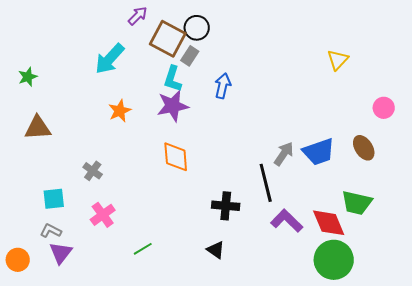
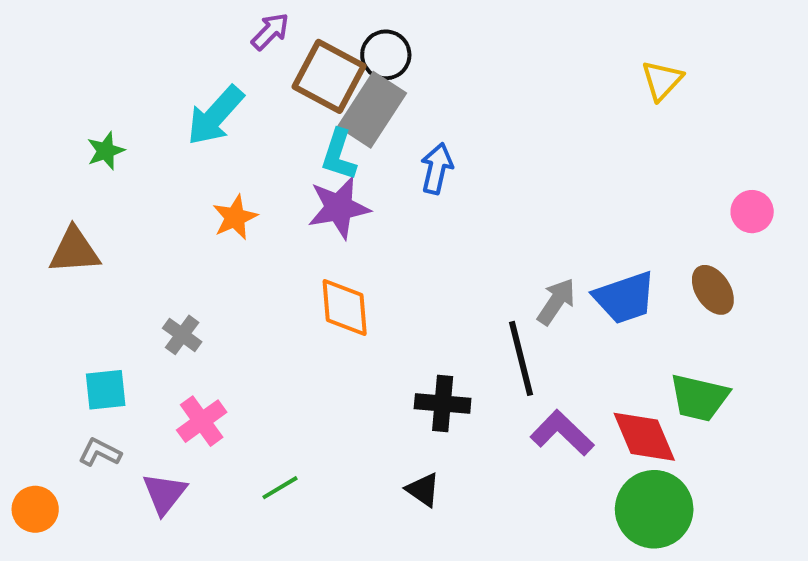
gray rectangle: (190, 56) -> (372, 110), size x1.8
yellow triangle: (338, 60) -> (662, 80), moved
green star: (28, 77) -> (106, 151), moved
purple triangle: (61, 253) -> (164, 494), moved

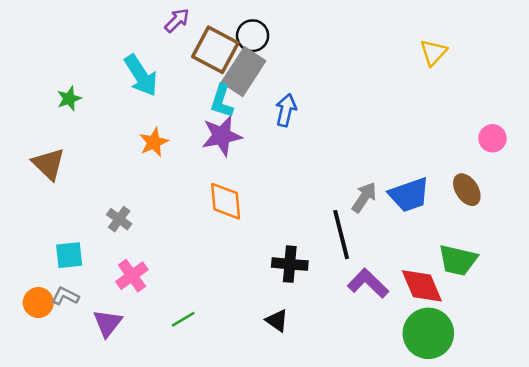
cyan arrow: (215, 116) -> (141, 75), turned -75
brown triangle: (74, 251) -> (49, 164), turned 48
orange circle: (35, 509) -> (38, 303), moved

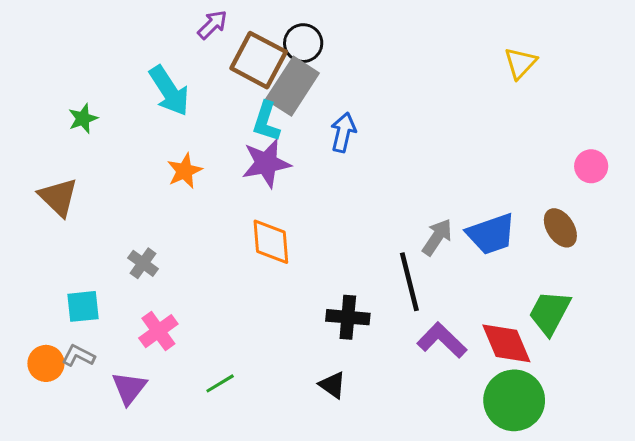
green trapezoid: (458, 260) -> (550, 313), turned 105

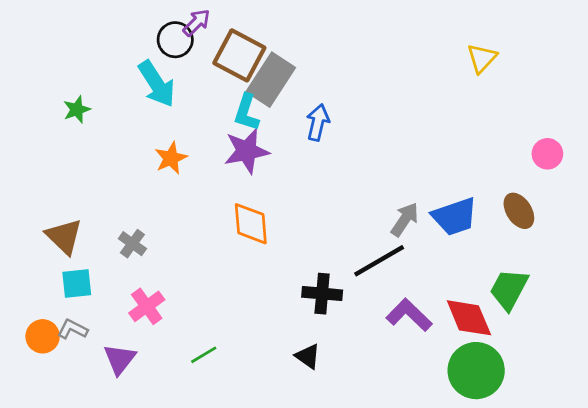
black circle: (303, 43) -> (175, 40), moved
brown triangle: (58, 197) -> (64, 237), moved
black line: (409, 282) -> (379, 261), turned 74

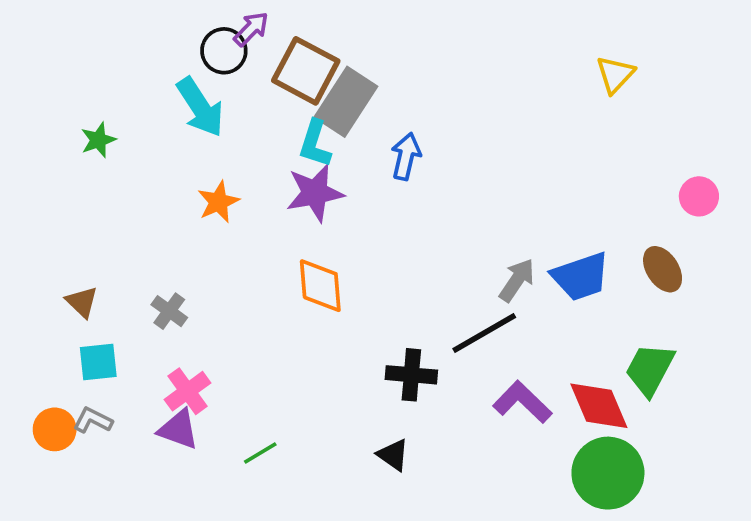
brown triangle: (64, 237) -> (82, 302), size x0.7
purple triangle: (120, 359) -> (178, 429), moved, turned -48

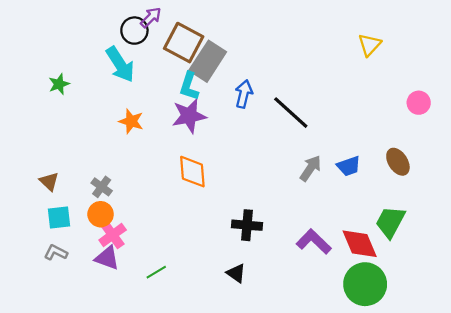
pink circle: (699, 196) -> (419, 103), moved
orange star: (218, 202) -> (131, 121), turned -30
blue trapezoid: (581, 276) -> (349, 166), size x0.7
black line: (484, 333) -> (291, 113), moved, turned 72
orange circle: (55, 429) -> (101, 214), moved

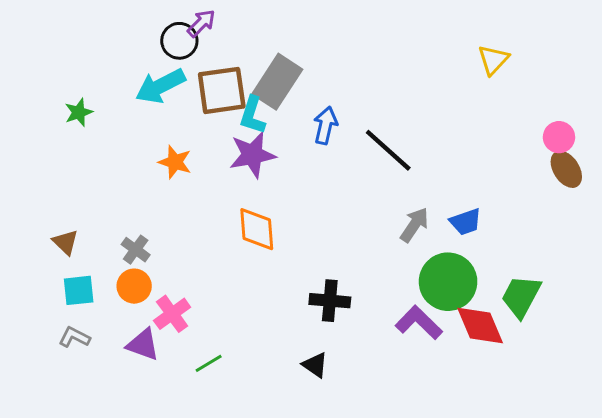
brown square: (184, 43) -> (222, 90), moved, turned -36
cyan arrow: (120, 64) -> (160, 86), turned 96
brown ellipse: (398, 162) -> (566, 169), moved
pink cross: (113, 235) -> (172, 314), moved
green circle: (365, 284) -> (448, 282), moved

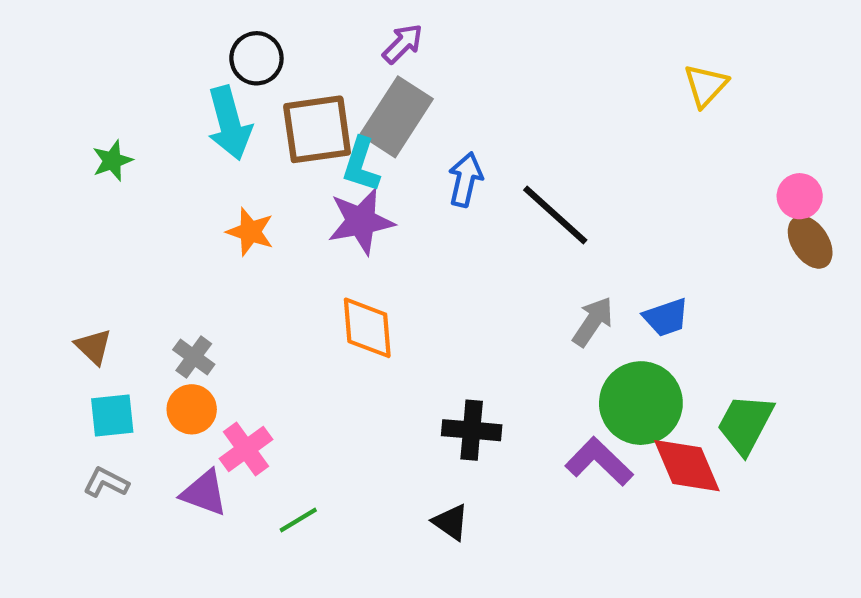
purple arrow: (201, 23) -> (403, 44), moved
cyan arrow: (160, 86) -> (229, 123), turned -78

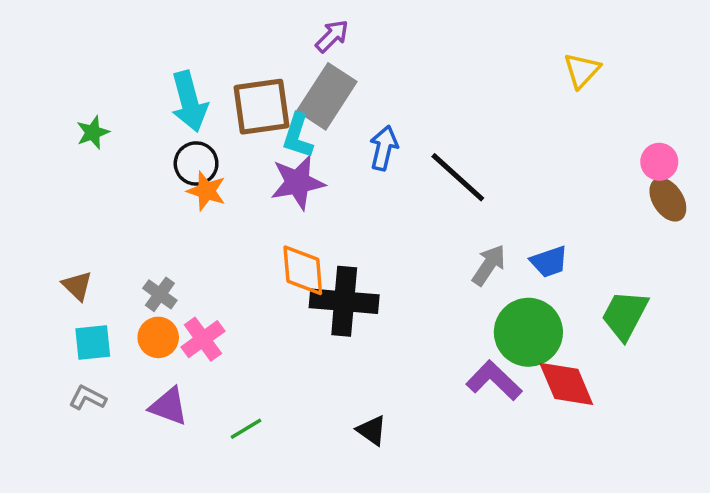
black circle: (256, 58) -> (196, 163), moved
green trapezoid: (745, 424) -> (625, 315), moved
black cross: (472, 430) -> (344, 301), moved, size x1.4
pink cross: (246, 449) -> (203, 339), moved

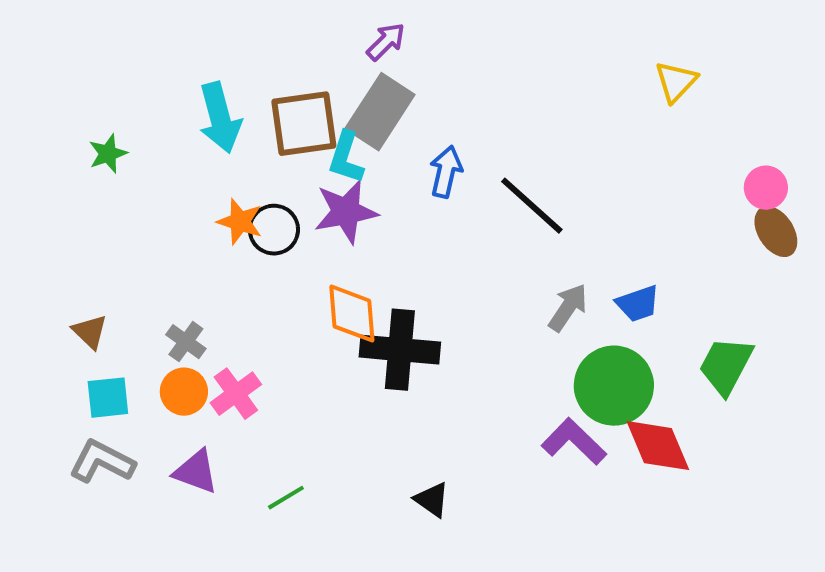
black circle: (196, 163) -> (274, 230), moved
gray L-shape: (88, 398) -> (102, 462), size x1.5

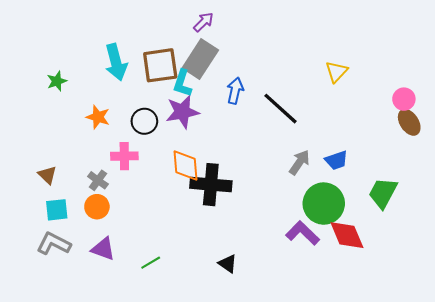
yellow triangle: (676, 82) -> (336, 72), moved
orange star: (240, 222) -> (98, 117), moved
pink cross: (236, 394) -> (124, 156), moved, turned 35

